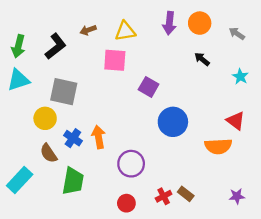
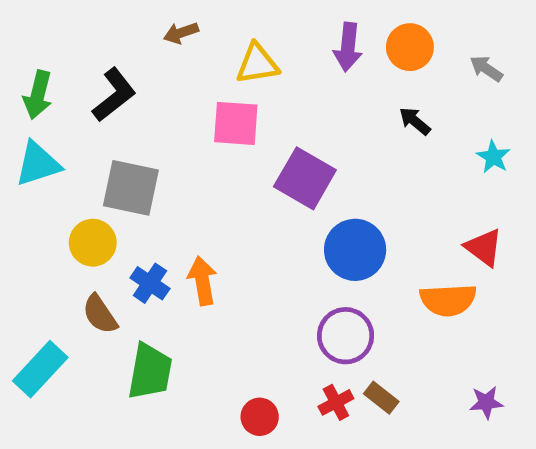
brown arrow: (88, 30) -> (181, 33), moved
purple square: (149, 87) -> (305, 178), size x1.4
purple circle: (131, 164) -> (346, 336), moved

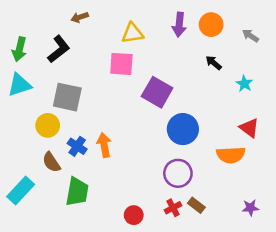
brown arrow: (181, 33) -> (80, 17), moved
cyan star: (493, 157) -> (244, 84), moved

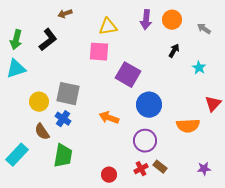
black arrow: (214, 63) -> (174, 51), turned 80
gray square: (67, 97) -> (68, 94), moved
red triangle: (249, 128) -> (213, 104), moved, turned 36
orange arrow: (104, 145) -> (109, 118), moved, turned -60

